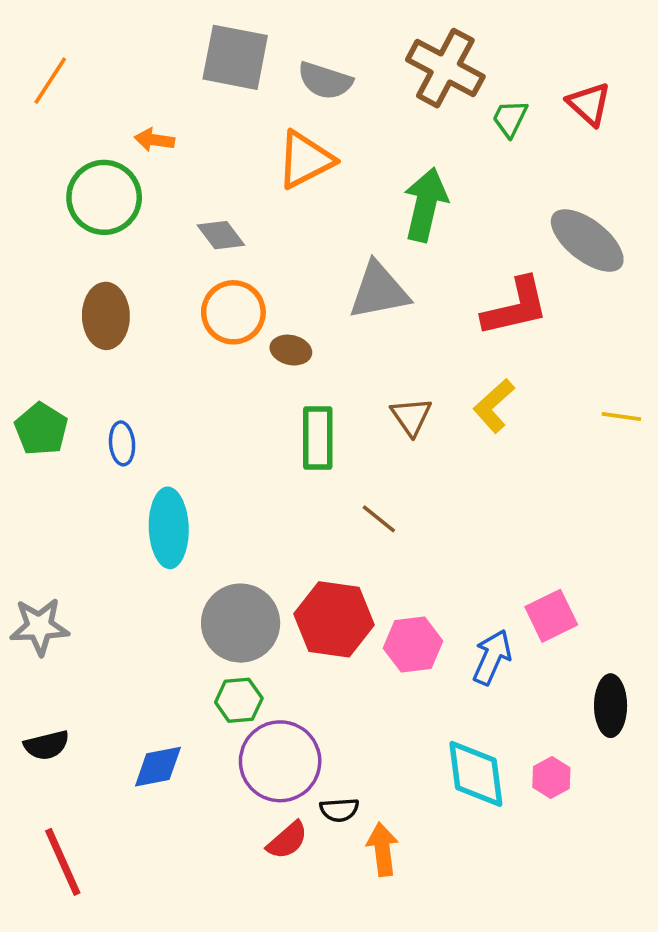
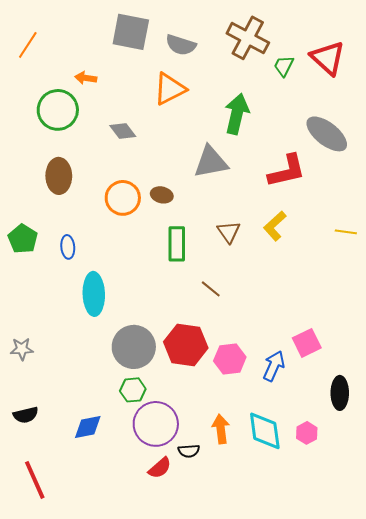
red triangle: (589, 104) -> (328, 58), size x1.4
orange circle: (233, 312) -> (123, 198), moved
gray star: (39, 627) -> (22, 349), size x0.7
orange arrow: (382, 849) -> (221, 429), moved

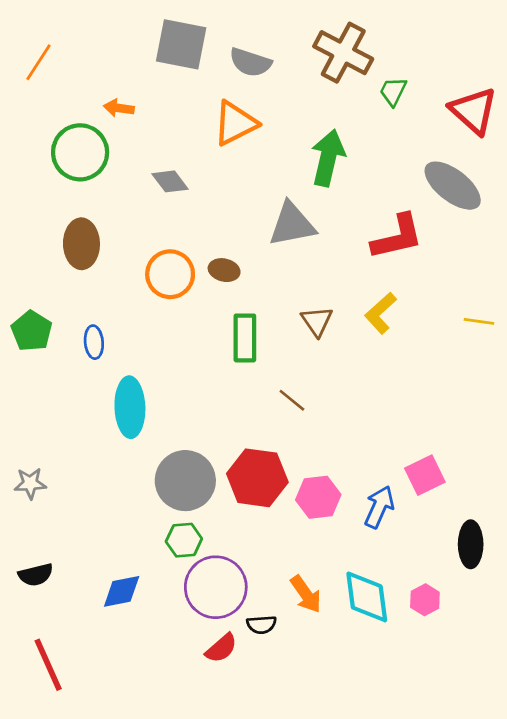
red triangle: (328, 58) -> (473, 111), moved
orange arrow: (221, 429) -> (306, 594), turned 152

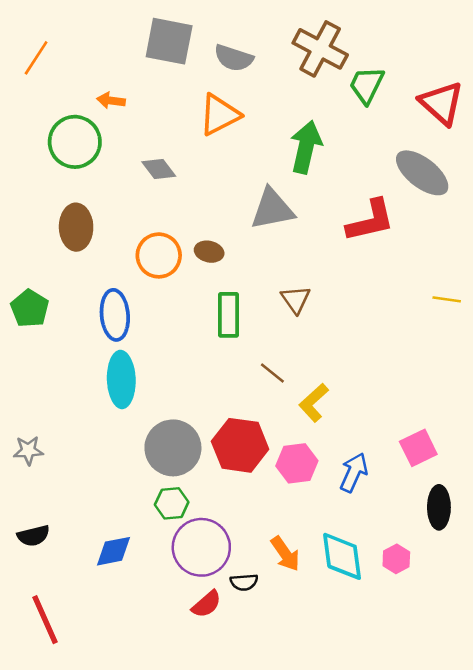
green trapezoid: (393, 91) -> (367, 85), size x1.4
yellow L-shape: (381, 313) -> (314, 403), moved
blue ellipse: (94, 342) -> (115, 315), moved, size x1.6
pink square: (425, 475) -> (418, 448), moved

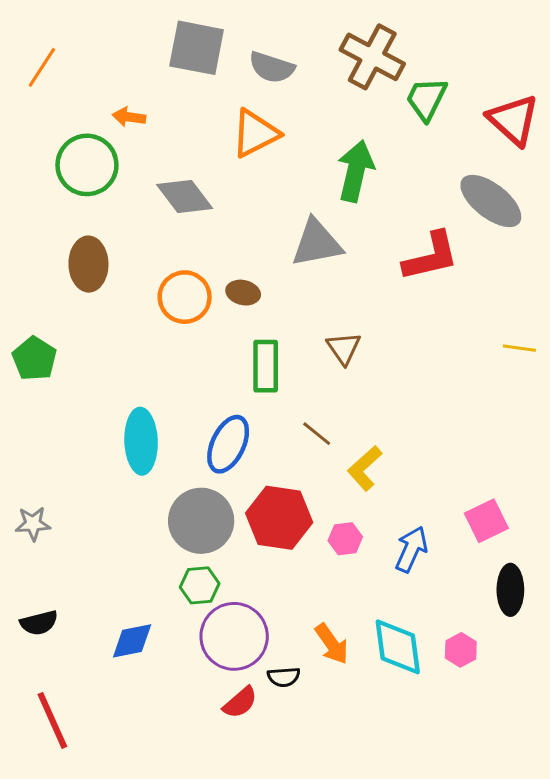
gray diamond: (159, 169) -> (185, 196), size x1.4
blue ellipse: (115, 315) -> (228, 444), moved, turned 30
pink hexagon: (297, 463) -> (345, 539), size x0.7

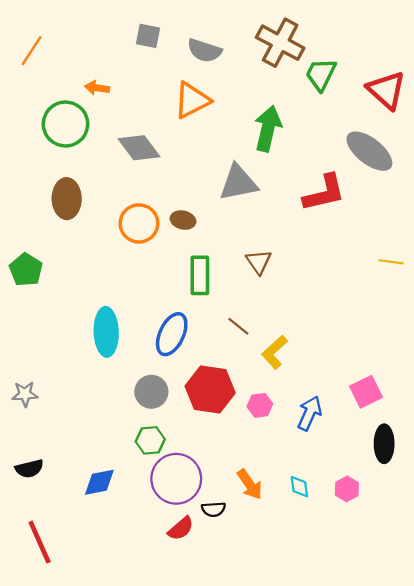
gray square: (197, 48) -> (148, 36), size x0.6
gray circle: (201, 521) -> (151, 392), size x0.7
cyan diamond: (398, 647) -> (299, 487), size x0.5

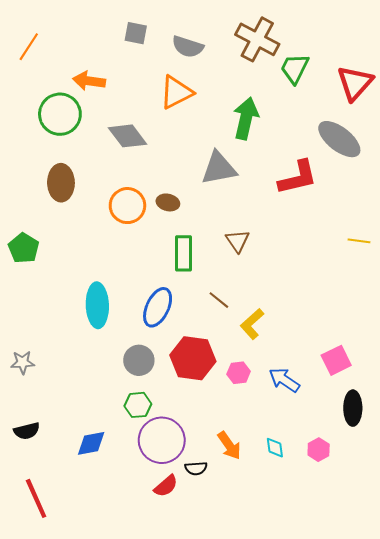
orange arrow: (97, 88) -> (89, 81), size x1.4
red triangle: (386, 90) -> (355, 83), turned 30
blue arrow: (310, 413) -> (284, 380), turned -80

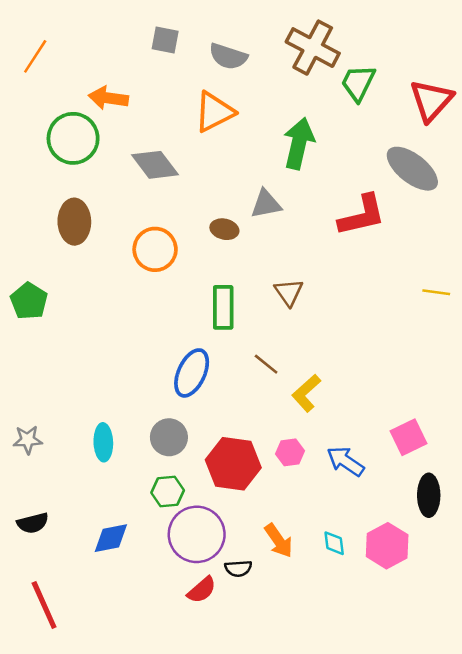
gray triangle: (219, 168) -> (266, 204), size x0.7
brown ellipse: (168, 202) -> (224, 229), moved
cyan ellipse: (97, 305) -> (103, 442), moved, size x0.7
red hexagon: (193, 358) -> (233, 464), moved
pink hexagon: (319, 450) -> (387, 546), size x1.6

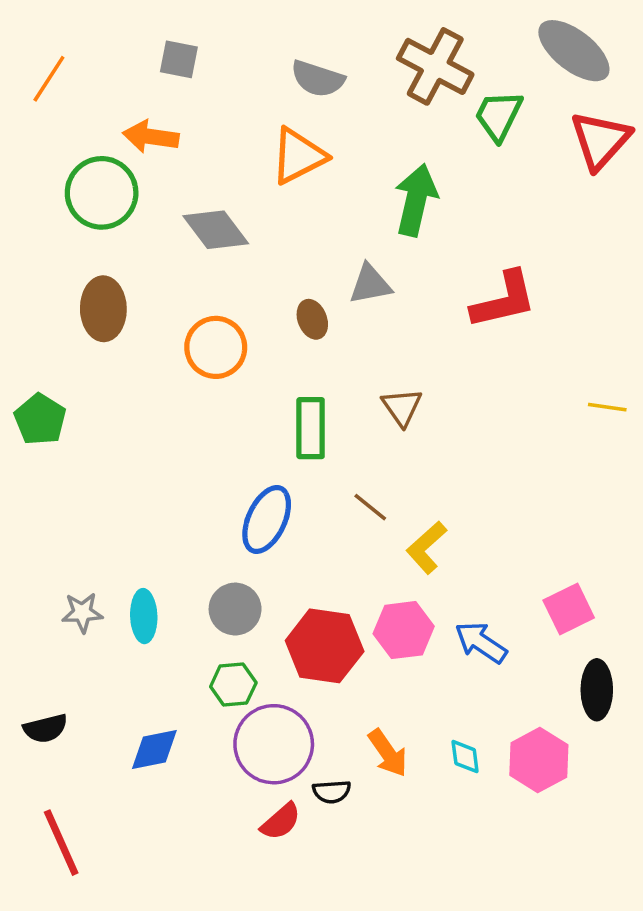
gray square: (165, 40) -> (179, 59), moved
gray ellipse: (412, 169) -> (574, 51), moved
brown ellipse: (224, 229) -> (312, 319), turned 56
gray star: (28, 440) -> (82, 613), moved
pink hexagon: (290, 452) -> (404, 630), size x1.5

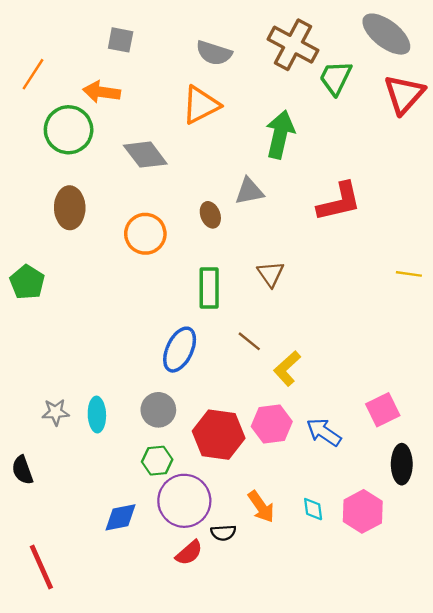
orange line: (49, 79) -> (33, 74), moved
black semicircle: (45, 728) -> (22, 470), moved, turned 84
blue diamond: (154, 749) -> (121, 517), moved

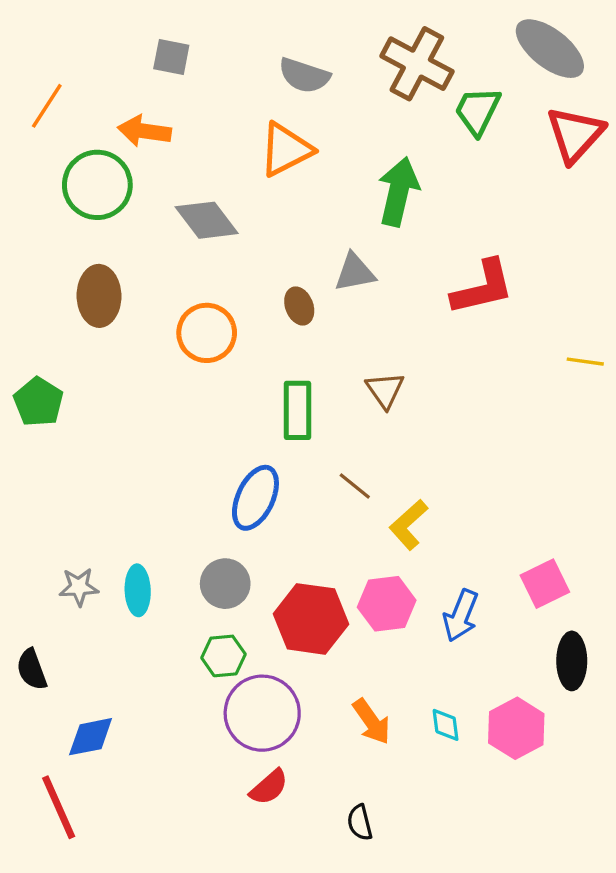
yellow line: (409, 274) -> (585, 362), moved
blue arrow: (324, 432) -> (461, 616), turned -102
blue diamond: (121, 517) -> (91, 737), moved
black semicircle: (223, 533) -> (360, 822), moved, turned 80

